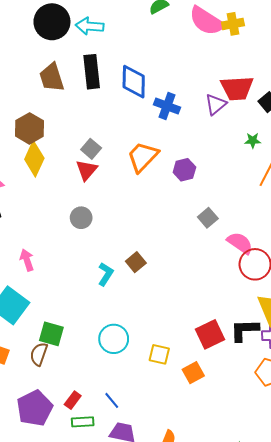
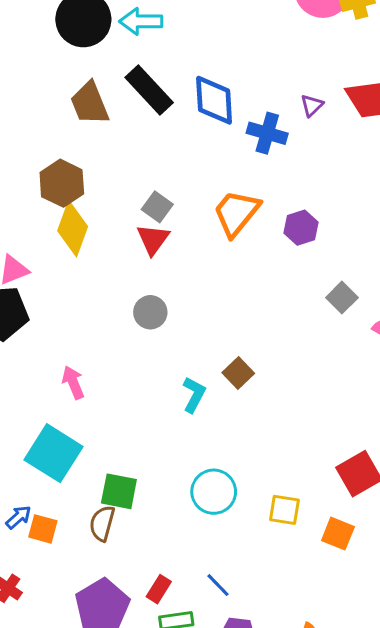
black rectangle: (92, 72) -> (149, 90), turned -32
purple triangle: (216, 104) -> (312, 105), moved, size x0.7
orange square: (193, 373) -> (338, 534), turned -35

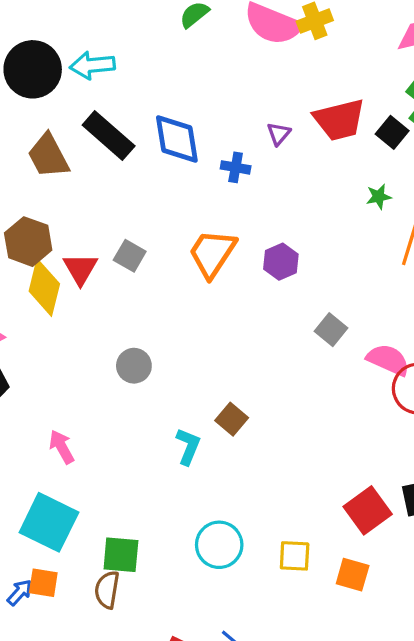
blue cross: (267, 133) -> (236, 167), size x0.7
red triangle: (153, 239) -> (80, 269), moved
orange square: (43, 529) -> (43, 583), moved

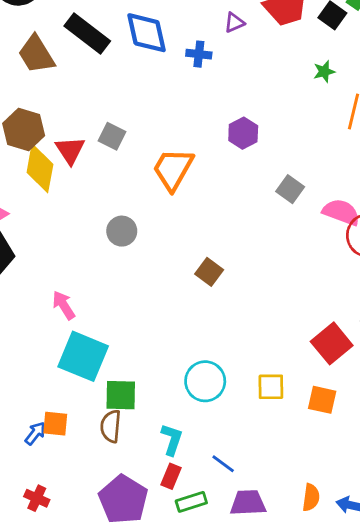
purple triangle: (279, 134) -> (234, 23), turned 30
orange trapezoid: (212, 253) -> (173, 169), moved
cyan L-shape: (188, 446) -> (172, 439), moved
cyan square: (49, 522) -> (83, 356), moved

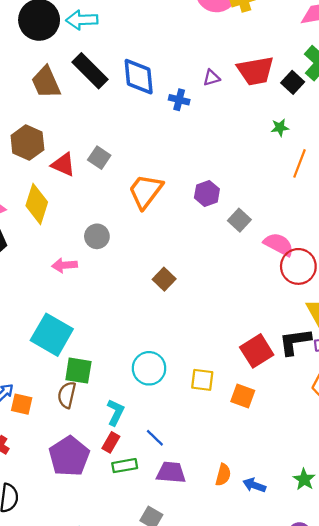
purple hexagon: (243, 133) -> (207, 193), moved
red triangle: (70, 150) -> (63, 165), turned -40
yellow diamond: (40, 168) -> (37, 204), moved
pink arrow: (64, 305) -> (65, 265), moved, turned -70
orange square: (55, 424) -> (22, 404), moved

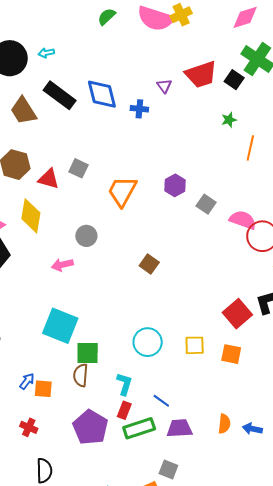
cyan arrow: (82, 20) -> (46, 53), size x0.6
purple triangle: (212, 78) -> (164, 86), turned -42
green rectangle: (125, 466) -> (139, 428), size x1.4

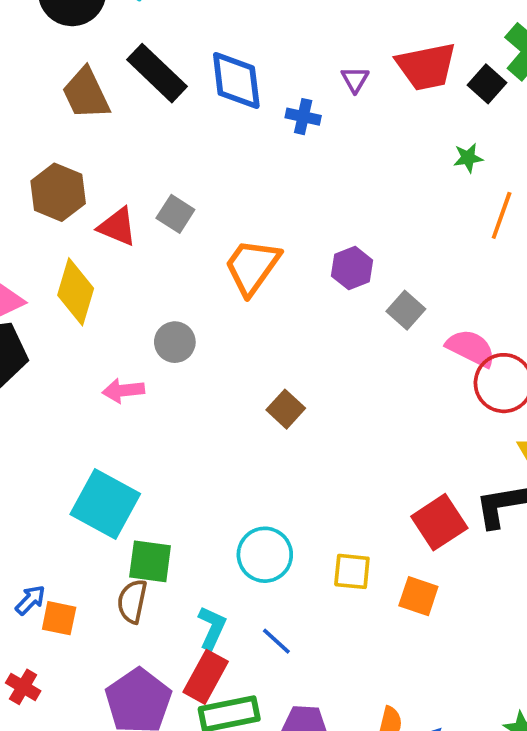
blue line: (161, 401) -> (276, 641), moved
red rectangle: (124, 410) -> (206, 677), size x1.5

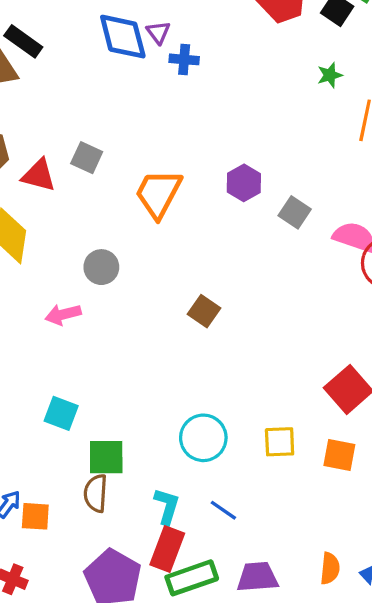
black rectangle: (157, 73) -> (23, 41), moved, size x0.7
purple triangle: (355, 80) -> (158, 32), moved
cyan square: (105, 504) -> (61, 413), size x0.6

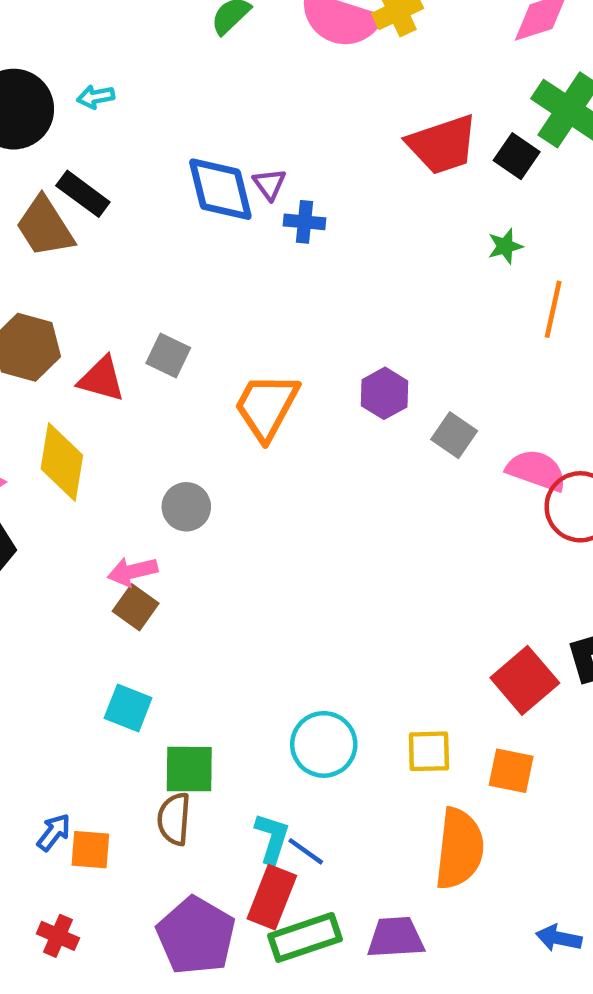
brown square: (204, 311) -> (136, 607), moved
blue line: (223, 510) -> (306, 851), moved
orange semicircle: (330, 568) -> (459, 849), moved, size x1.8

